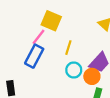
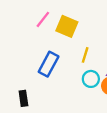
pink line: (38, 37) -> (43, 19), moved

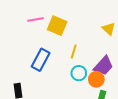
pink line: (43, 19) -> (35, 20), turned 42

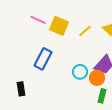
pink line: (35, 20) -> (38, 20), turned 35
yellow line: (74, 51) -> (85, 31), moved, turned 32

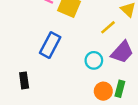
yellow line: (85, 31) -> (108, 27), moved
orange circle: (97, 78) -> (103, 91), moved

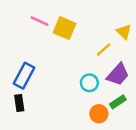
blue rectangle: (50, 45) -> (24, 76), moved
green rectangle: (120, 89) -> (118, 102), moved, turned 42

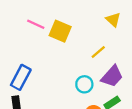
yellow triangle: (124, 32) -> (113, 20), moved

